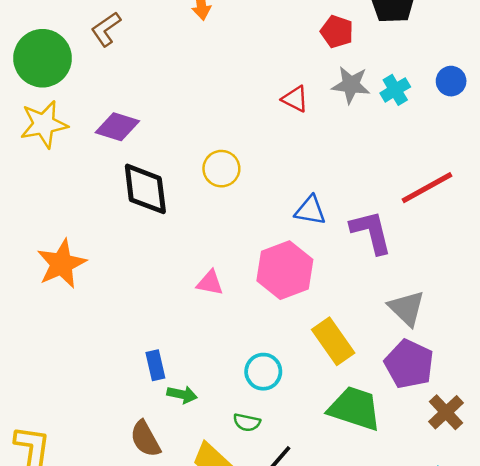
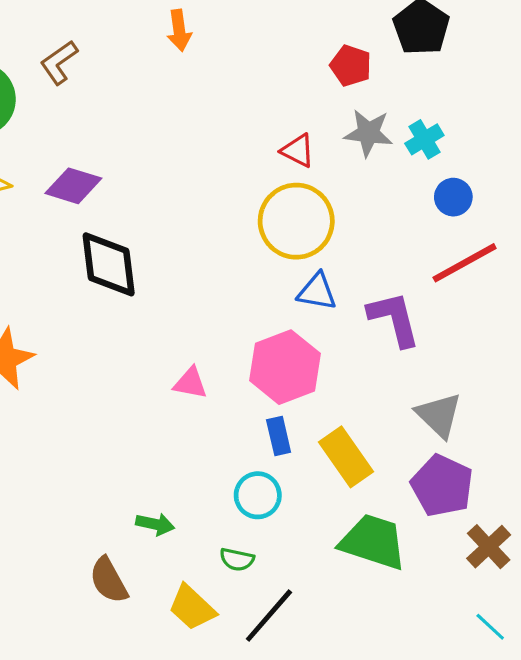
blue circle: (451, 81) -> (453, 197), moved
yellow circle: (221, 169) -> (296, 221), moved, size x1.6
blue rectangle: (155, 365) -> (279, 436), moved

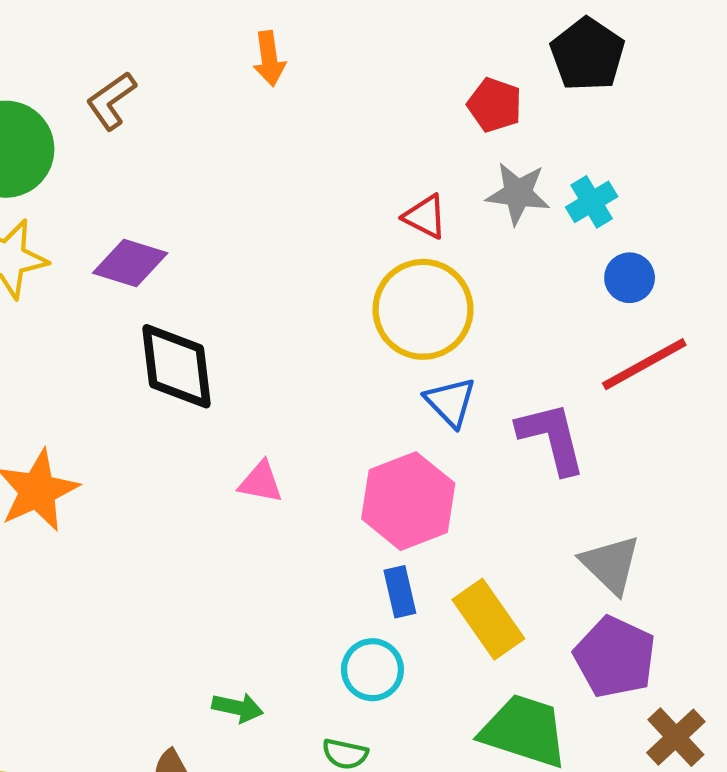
blue triangle: (317, 292) -> (450, 402), turned 36
pink triangle: (190, 383) -> (261, 482), moved

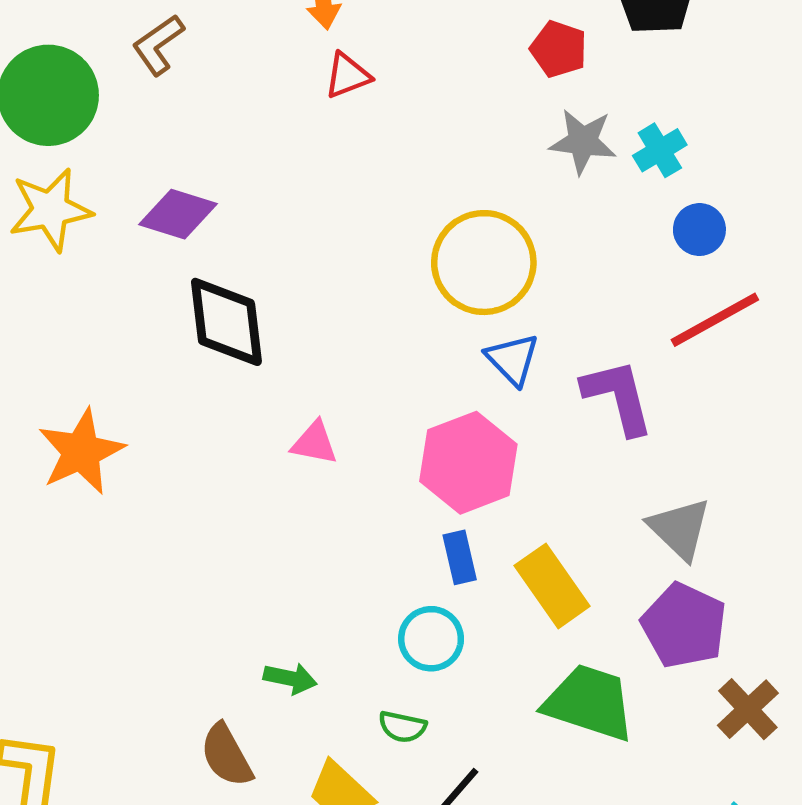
red triangle: (425, 217) -> (347, 75), moved, turned -48

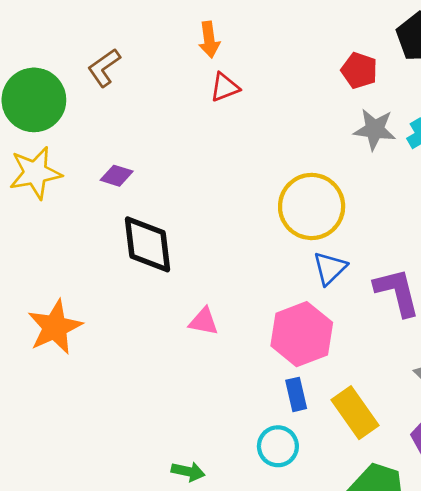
purple diamond: (178, 214) -> (117, 176), size x0.7
blue triangle: (512, 359) -> (330, 268), turned 30

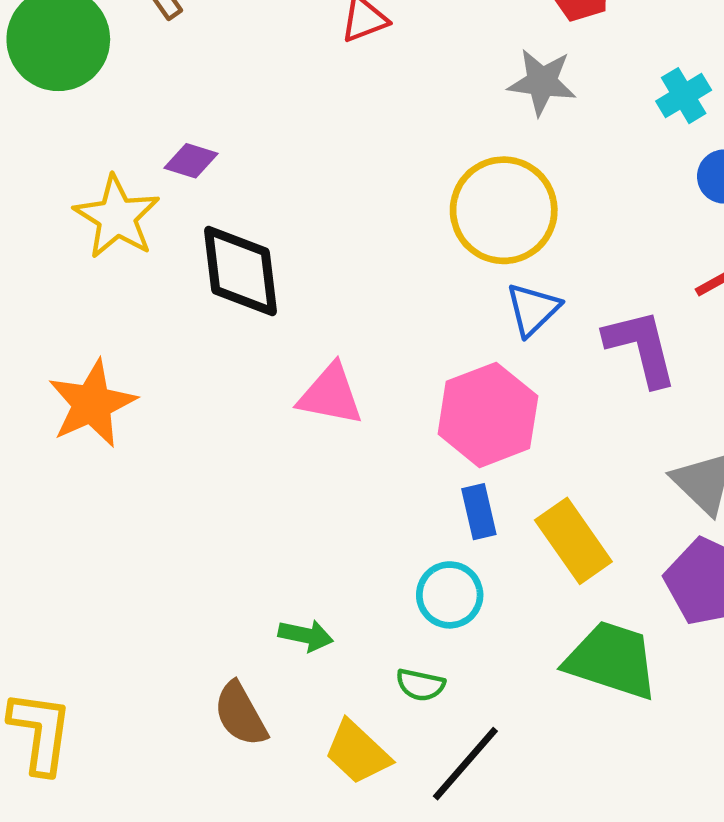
gray star: (375, 129) -> (542, 82), moved
yellow star: (35, 173) -> (117, 217), moved, turned -30
pink triangle: (204, 321) -> (330, 395), size x1.4

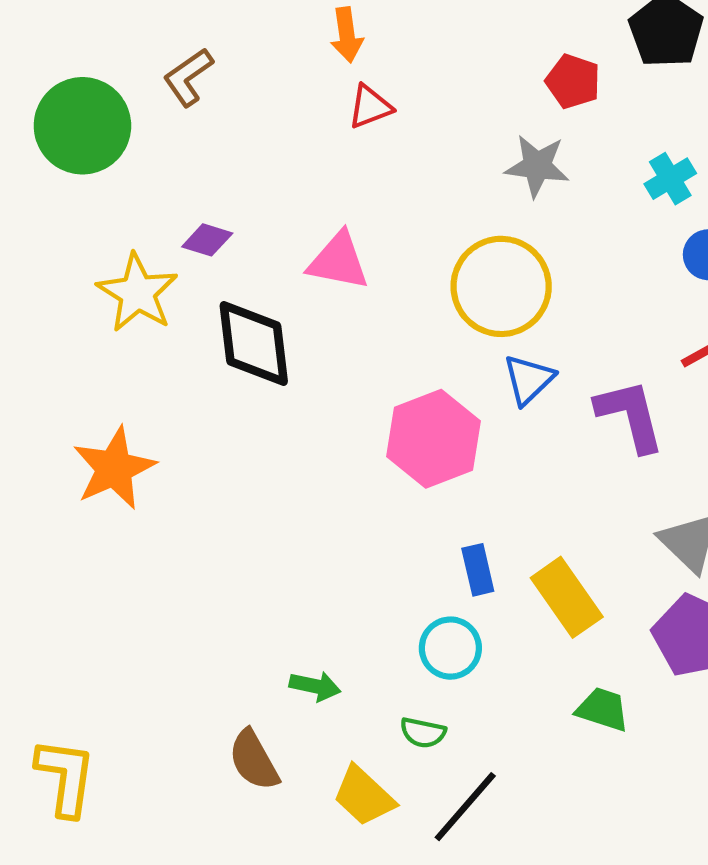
pink triangle: (330, 395) -> (338, 261), moved
pink hexagon: (488, 415) -> (433, 439), moved
green trapezoid: (612, 660) -> (603, 709), size x0.6

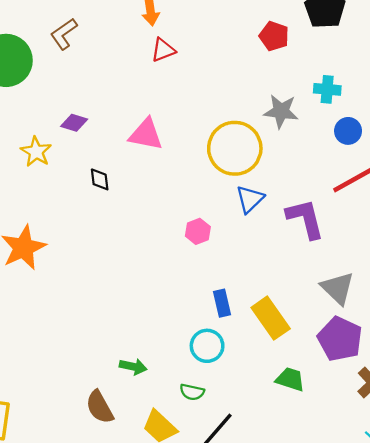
gray star: (537, 166) -> (281, 111), moved
cyan cross: (670, 179) -> (327, 89), turned 36
yellow star: (137, 293) -> (36, 152), size x0.7
black diamond: (254, 344) -> (100, 179), size x0.5
pink hexagon: (433, 439) -> (198, 231), size x0.5

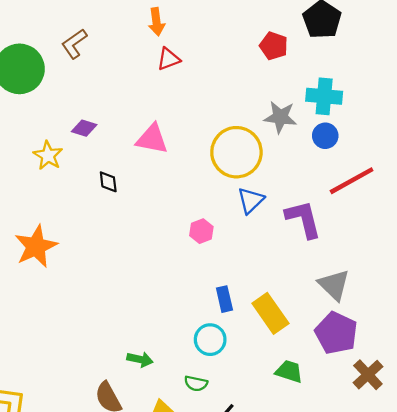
cyan cross: (327, 89) -> (324, 96), size x1.4
blue circle: (348, 131) -> (325, 136), moved

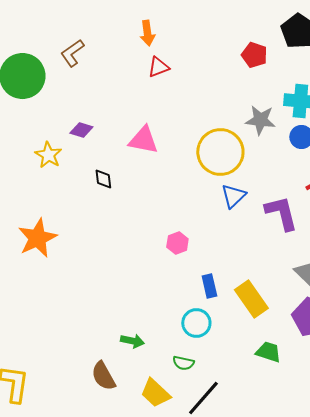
pink hexagon: (201, 231) -> (177, 243), moved

